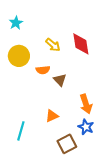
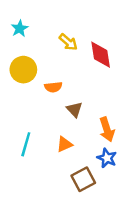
yellow arrow: (53, 45) -> (68, 42), moved
brown triangle: (60, 80) -> (74, 109), moved
cyan line: (21, 131) -> (26, 144), moved

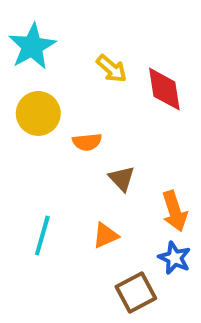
cyan star: (20, 28) -> (32, 46), size x1.6

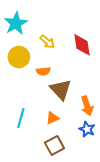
yellow arrow: (111, 69) -> (47, 42), moved
brown triangle: (122, 179) -> (61, 90), size x1.6
brown square: (136, 292) -> (54, 145), moved

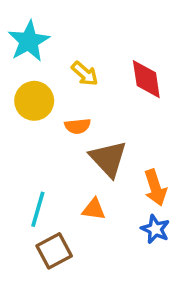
orange triangle: (52, 118) -> (94, 209), turned 32
brown square: (54, 145) -> (54, 251), moved

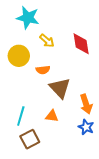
cyan star: (29, 41) -> (28, 18), moved, turned -30

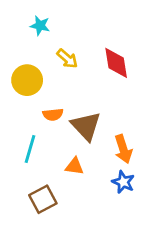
cyan star: (28, 18) -> (40, 26), size x0.6
orange semicircle: (43, 70) -> (53, 115), moved
cyan line: (21, 116) -> (30, 149), moved

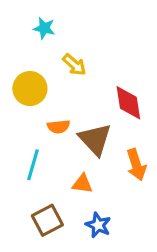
red diamond: (116, 63) -> (128, 103), moved
blue star: (123, 182) -> (98, 225), moved

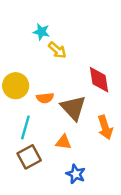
cyan star: (44, 28) -> (41, 32), moved
yellow circle: (30, 89) -> (16, 86), moved
brown square: (47, 220) -> (29, 157), moved

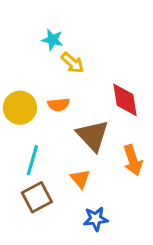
orange semicircle: (45, 98) -> (59, 105), moved
orange triangle: (63, 142) -> (80, 179), turned 42
blue star: (76, 174) -> (96, 219), turned -30

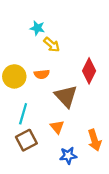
red diamond: (125, 100) -> (89, 71), turned 35
orange arrow: (133, 160) -> (94, 140), moved

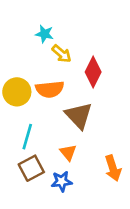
red diamond: (89, 71) -> (93, 72), moved
orange semicircle: (42, 74) -> (50, 89), size x1.5
blue star: (68, 156) -> (62, 181), moved

